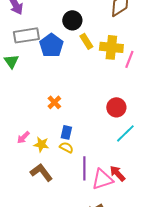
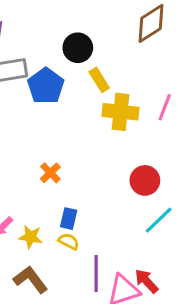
yellow cross: (111, 47) -> (121, 112), moved

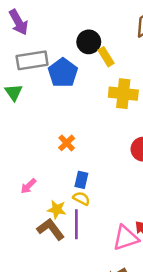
yellow rectangle: (99, 80) -> (106, 57), moved
yellow star: (31, 237) -> (57, 209), moved
purple line: (96, 273) -> (76, 224), moved

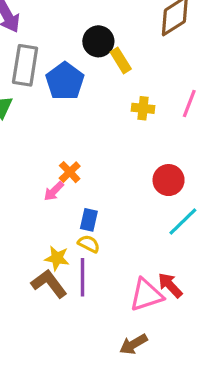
gray rectangle: (32, 60) -> (25, 65), turned -72
yellow cross: (123, 94) -> (143, 108), size x0.6
pink arrow: (28, 186) -> (54, 191), moved

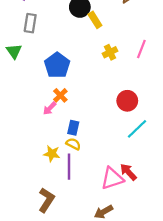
gray rectangle: (25, 65) -> (30, 23), size x0.7
blue pentagon: (65, 81) -> (57, 65), moved
yellow cross: (143, 108) -> (110, 52), turned -32
brown L-shape: (49, 284) -> (46, 200), moved, turned 70

